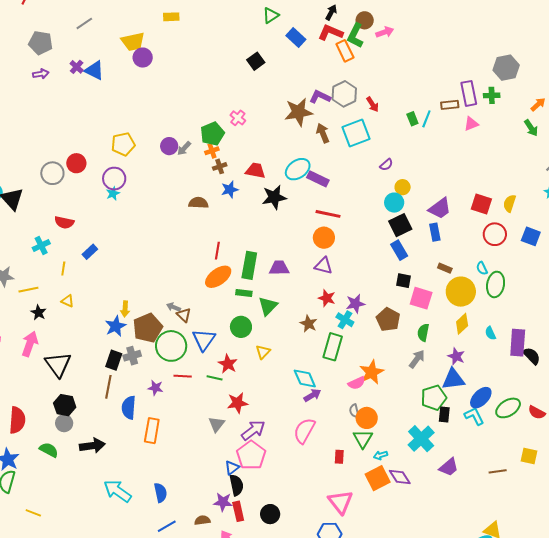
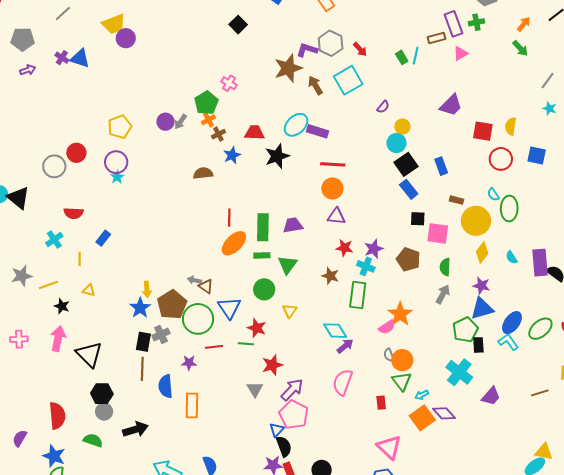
purple trapezoid: (440, 208) -> (451, 105), moved

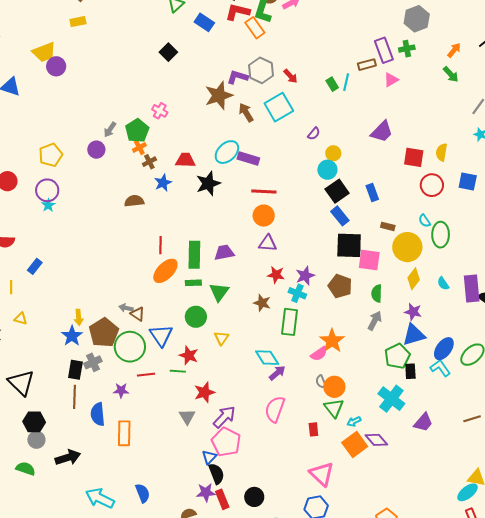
gray arrow: (181, 122) -> (110, 130), moved
black square: (418, 219) -> (349, 245), size x1.8

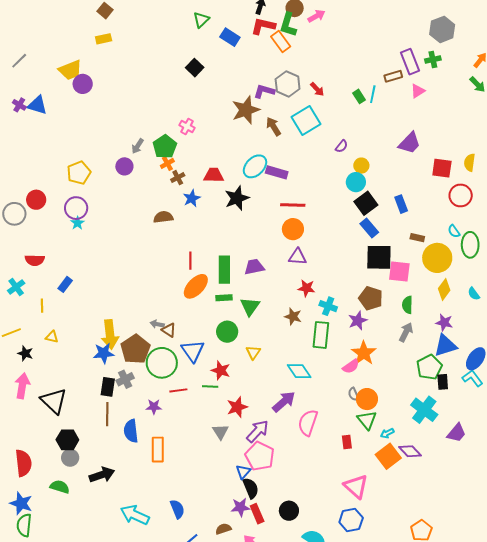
purple star: (305, 276) -> (358, 321), moved
yellow arrow: (79, 317) -> (110, 334), size x1.8
blue star: (72, 336) -> (104, 353), turned 30
purple arrow: (277, 373) -> (284, 402), moved, size x1.4

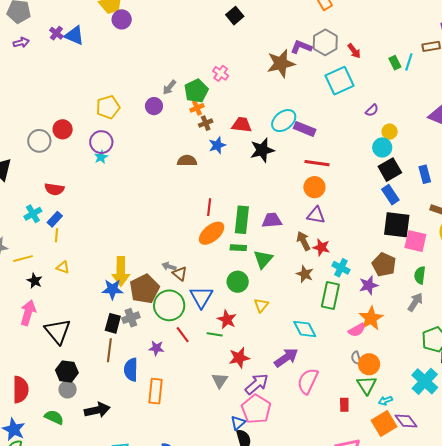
brown arrow: (273, 126) -> (303, 241), moved
blue rectangle: (65, 284) -> (55, 219), moved
red line: (178, 390) -> (183, 335), turned 54

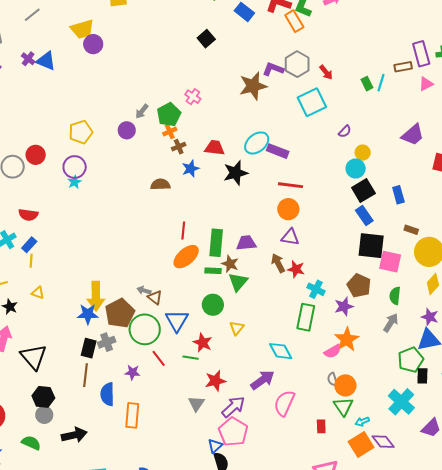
brown star: (305, 274) -> (230, 264), moved

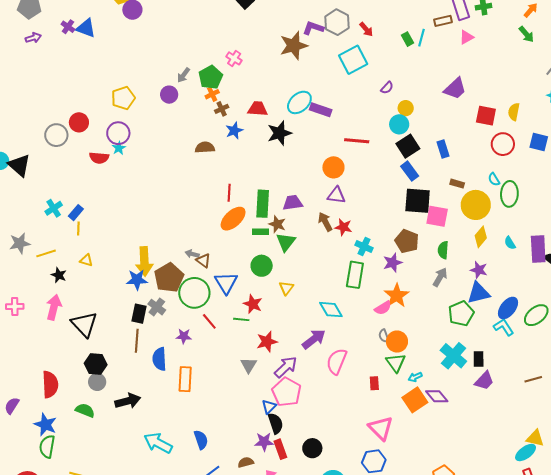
red line: (290, 185) -> (357, 141), moved
red semicircle: (28, 215) -> (99, 158), moved
gray cross: (107, 342) -> (157, 307), turned -30
black rectangle: (422, 376) -> (479, 359), moved

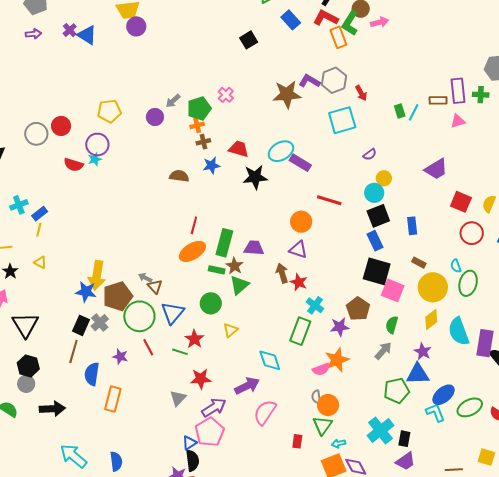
cyan semicircle: (510, 243) -> (459, 331), size x2.0

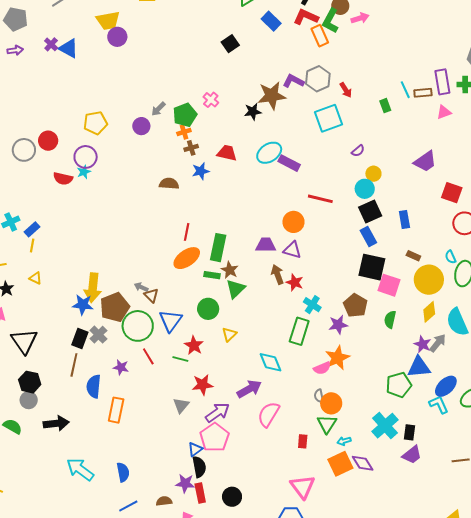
cyan line: (414, 112) -> (405, 90), moved, turned -48
black star: (255, 177) -> (253, 112), moved, size x0.7
purple trapezoid: (254, 248) -> (266, 245), moved
gray arrow: (383, 351) -> (438, 343), moved

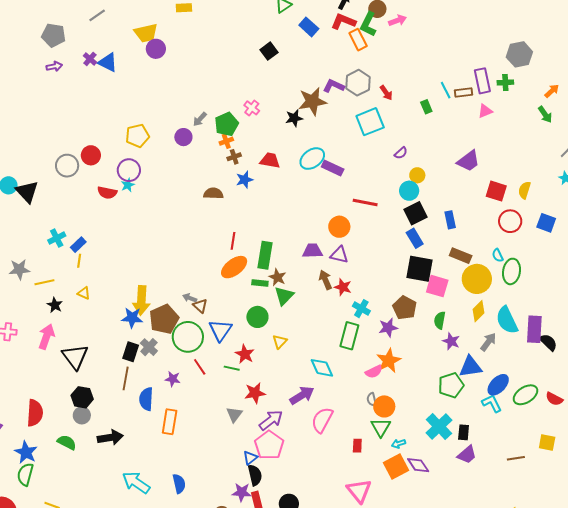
brown rectangle: (413, 256) -> (461, 256), size x1.5
purple star: (422, 344) -> (451, 341), moved

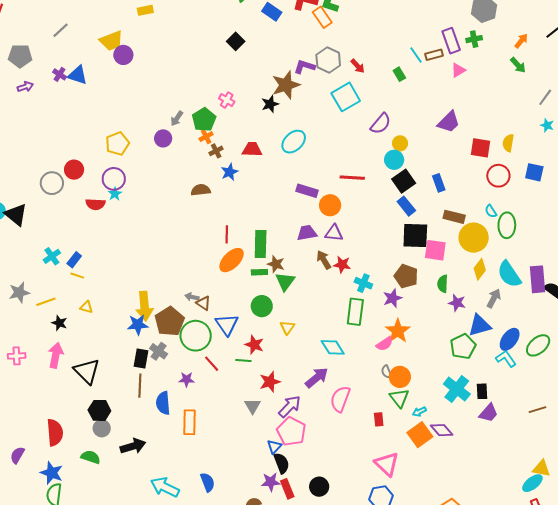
purple semicircle: (401, 153) -> (381, 124), size x1.6
purple rectangle: (333, 168) -> (307, 191), moved
yellow line: (79, 261) -> (77, 276), turned -72

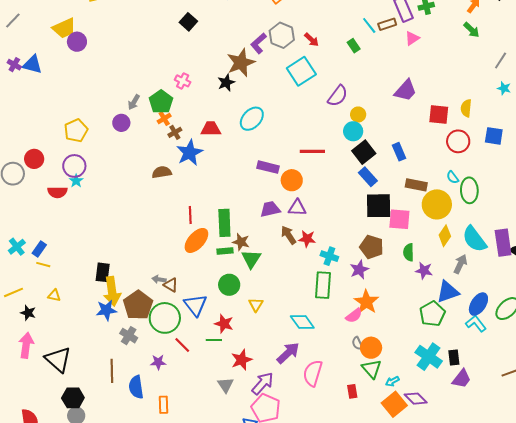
purple L-shape: (305, 67) -> (259, 43), turned -55
blue star: (230, 172) -> (190, 153), size x1.5
black rectangle: (141, 358) -> (103, 272), moved
orange rectangle: (189, 422) -> (164, 405), size x0.7

